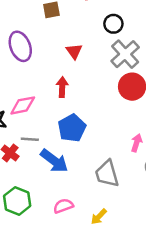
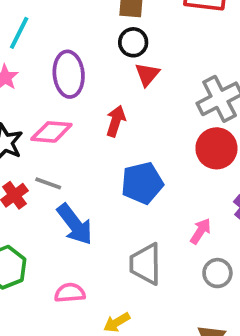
black circle: (113, 24) -> (133, 42), moved
purple ellipse: (20, 46) -> (69, 74), moved
blue pentagon: (72, 128) -> (142, 183), moved

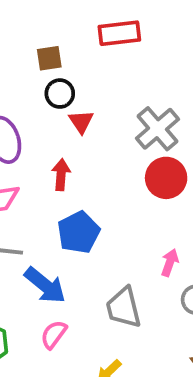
blue pentagon: (142, 183) -> (79, 232), moved
pink semicircle: (70, 293) -> (54, 334), moved, turned -36

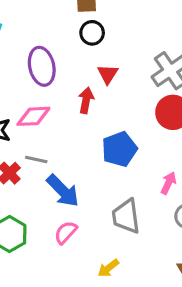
red triangle: (81, 122) -> (108, 74), moved
blue pentagon: (79, 232) -> (119, 149), moved

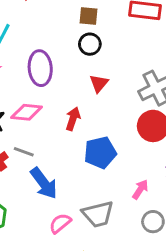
red arrow: (86, 100) -> (73, 119), moved
gray trapezoid: (126, 216) -> (98, 214), turned -104
pink semicircle: (66, 232) -> (60, 223), moved

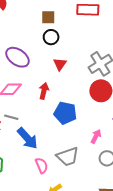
purple ellipse: (40, 68) -> (17, 57), turned -45
blue pentagon: (100, 153) -> (65, 113), turned 30
pink semicircle: (60, 223) -> (42, 165), turned 112

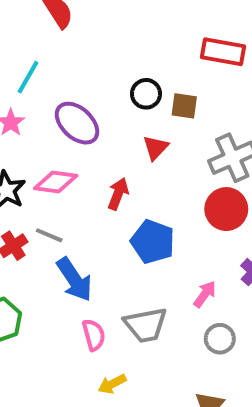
brown square: (48, 17) -> (184, 106), moved

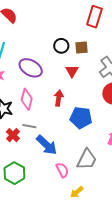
red rectangle: (223, 52) -> (94, 17), turned -70
pink diamond: (56, 182) -> (27, 99), turned -70
gray trapezoid: (146, 325) -> (87, 159), turned -40

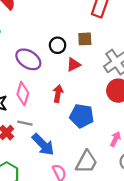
black circle: (61, 46) -> (58, 45), moved
red triangle: (72, 71) -> (74, 65), turned 32

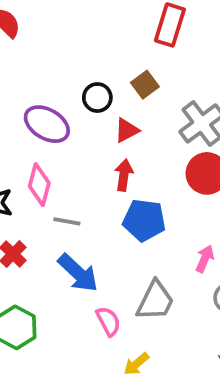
brown square: (85, 39) -> (145, 85), turned -32
red arrow: (58, 94) -> (124, 175), moved
gray line: (25, 123) -> (67, 221), moved

